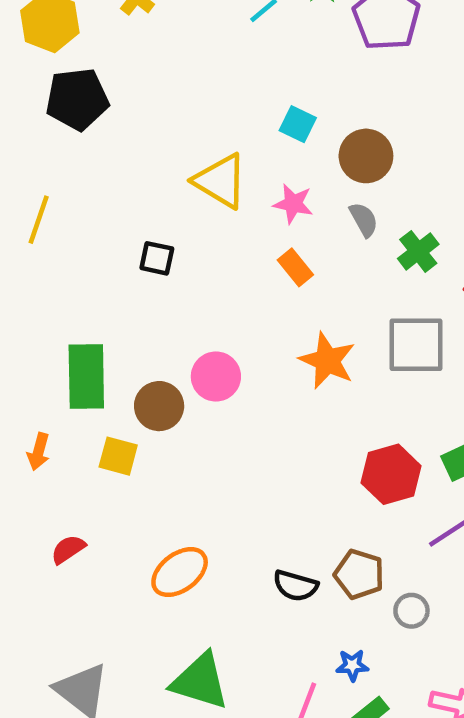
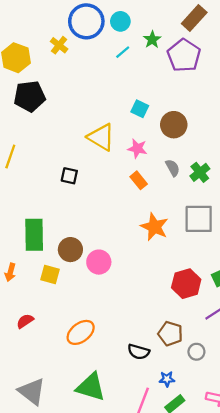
gray semicircle: (364, 220) -> (173, 168), moved
pink circle: (216, 377) -> (99, 262), moved
black semicircle: (295, 586) -> (139, 352), moved

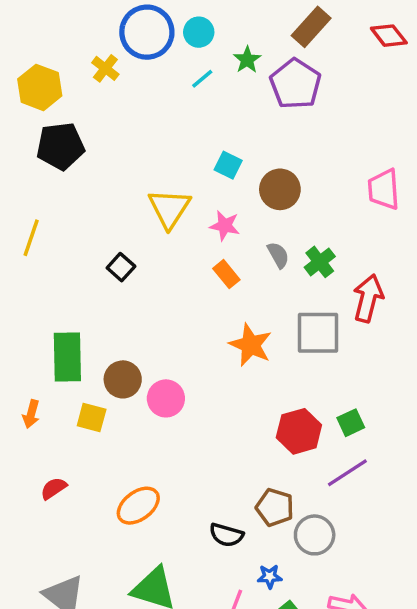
yellow triangle: (101, 137) -> (169, 208), turned 32
black square: (69, 176) -> (121, 267), turned 30
gray circle: (196, 352) -> (315, 535), size x1.5

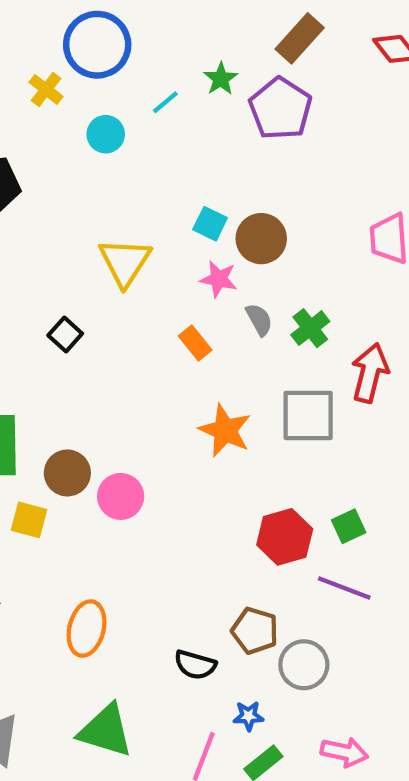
cyan circle: (199, 32) -> (106, 134), moved
cyan square: (228, 165) -> (210, 224), moved
pink star: (225, 226) -> (219, 279), moved
purple line: (347, 473) -> (344, 588), turned 54
orange ellipse: (138, 506) -> (87, 629), turned -39

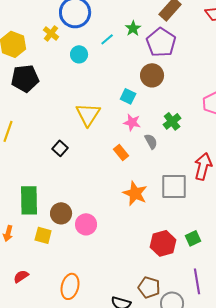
brown circle: (261, 239) -> (152, 75), moved
green cross: (310, 328) -> (172, 121), moved
purple line: (344, 588) -> (197, 281), moved, turned 60

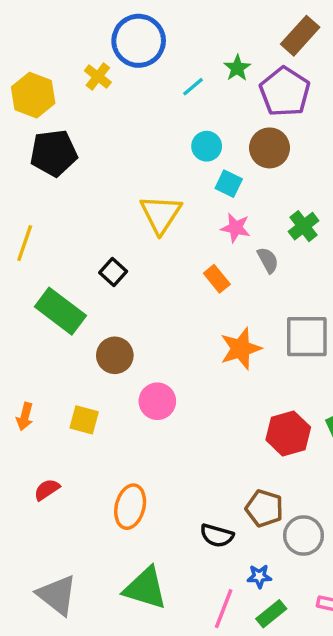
cyan circle: (79, 54) -> (207, 146), moved
orange star: (135, 193) -> (241, 349), turned 30
green rectangle: (29, 200) -> (60, 311), moved, turned -52
brown circle: (61, 213) -> (115, 355), moved

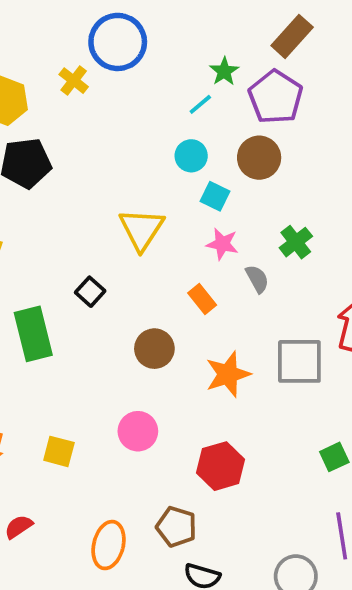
cyan line: (193, 87) -> (200, 104), moved
green rectangle: (60, 311) -> (33, 334), turned 39
brown circle: (115, 355) -> (154, 349), moved
red hexagon: (288, 434) -> (221, 466), moved
brown pentagon: (264, 508) -> (176, 527), moved

